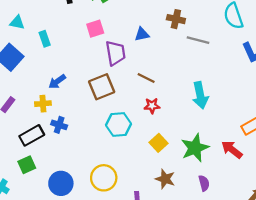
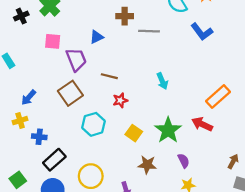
pink square: (95, 29) -> (53, 41), turned 35
cyan arrow: (200, 95) -> (162, 81), size x0.7
black rectangle: (32, 135) -> (54, 160), moved

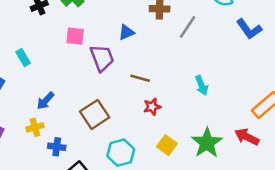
gray line: (149, 31) -> (188, 27), turned -60
brown square: (70, 93) -> (95, 114), moved
cyan hexagon: (93, 124) -> (121, 153), moved

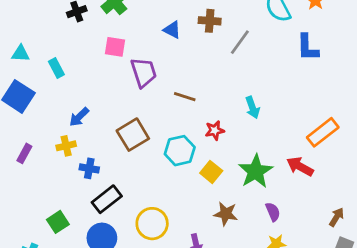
blue L-shape: (249, 29) -> (308, 47), turned 32
blue triangle: (126, 32) -> (172, 30), moved, turned 48
red star: (152, 107) -> (215, 130), moved
cyan hexagon: (121, 153) -> (180, 151), moved

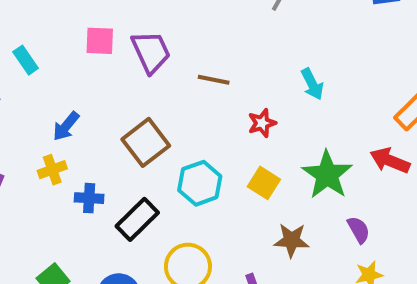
pink square: (115, 47) -> (100, 41), moved
cyan hexagon: (180, 151) -> (200, 183), moved
black rectangle: (107, 199) -> (137, 219), moved

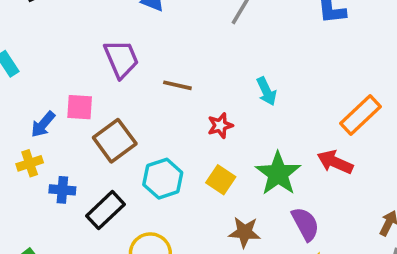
pink square: (100, 41) -> (80, 107), moved
purple semicircle: (359, 230) -> (305, 224), size x1.4

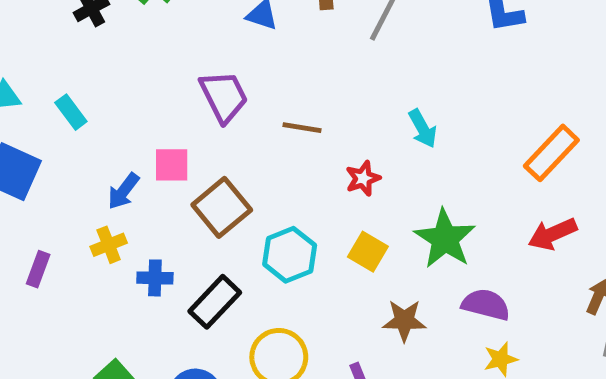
red arrow: (335, 162) -> (553, 234), moved, turned -44
purple semicircle: (305, 224) -> (486, 305), turned -44

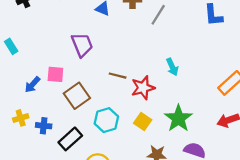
brown line: (302, 128) -> (118, 76), moved
red star: (363, 178) -> (143, 88), size x1.5
yellow cross: (109, 245) -> (21, 118), moved

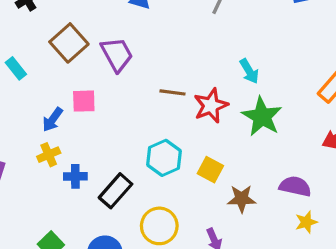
brown square: (77, 96) -> (69, 43), moved
yellow cross: (21, 118) -> (49, 155), moved
green star: (178, 118) -> (262, 117), moved
yellow square: (143, 122) -> (210, 170), moved

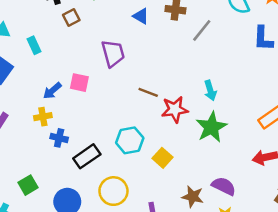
brown square: (69, 43) -> (71, 18), moved, size x0.6
brown star: (242, 199) -> (193, 197), moved

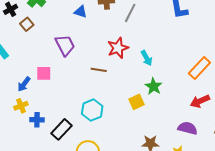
red star: (175, 109) -> (118, 48), moved
green star: (211, 127) -> (154, 86), size x0.7
yellow square: (163, 158) -> (136, 102), moved, turned 35
purple semicircle: (224, 186) -> (188, 128), moved

